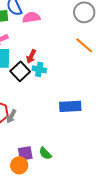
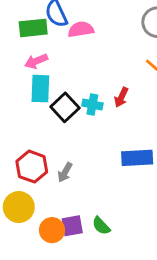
red arrow: (31, 56) -> (121, 97), moved
gray arrow: (11, 116) -> (65, 172), moved
orange circle: (19, 165) -> (52, 230), moved

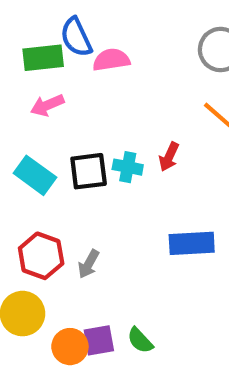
cyan rectangle: (40, 89) -> (35, 175), moved, turned -56
black square: (65, 107) -> (89, 171), turned 36

